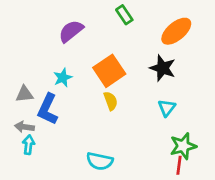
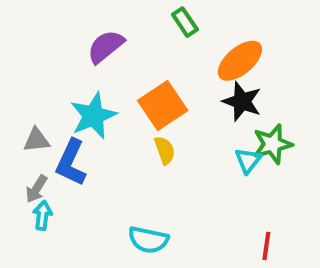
orange ellipse: (176, 31) -> (240, 61), moved
cyan star: (63, 78) -> (93, 116), size x1.6
gray arrow: (24, 127) -> (36, 189), turned -66
green star: (183, 146) -> (272, 144), moved

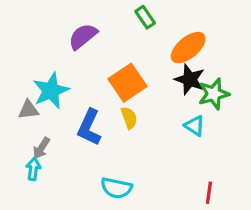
cyan star: (93, 116) -> (51, 91), moved
green star: (272, 144) -> (214, 94), moved
cyan triangle: (248, 160) -> (195, 126), turned -35
blue L-shape: (71, 162) -> (89, 127), moved
gray arrow: (36, 189) -> (41, 148), moved

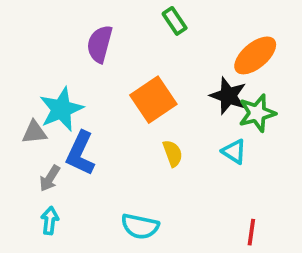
purple semicircle: (83, 36) -> (100, 44), turned -36
orange ellipse: (188, 48) -> (255, 55), moved
yellow semicircle: (129, 118) -> (173, 153), moved
blue L-shape: (89, 127) -> (80, 153), moved
cyan arrow: (33, 169) -> (50, 221), moved

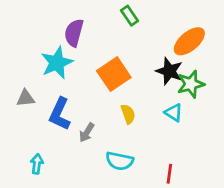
cyan star: (61, 109) -> (57, 63), moved
gray arrow: (50, 178) -> (87, 132), moved
cyan semicircle: (140, 226) -> (120, 161), moved
red line: (251, 232) -> (169, 174), moved

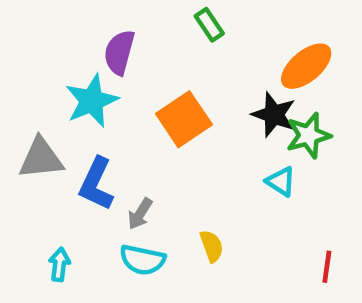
gray triangle: (25, 98) -> (41, 158), size x1.5
yellow semicircle: (128, 114) -> (212, 246), moved
cyan semicircle: (120, 161) -> (142, 260), moved
red line: (169, 174) -> (327, 267), moved

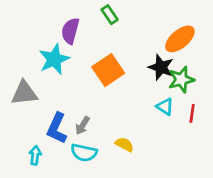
green rectangle: (209, 25) -> (110, 15), moved
blue L-shape: (96, 184) -> (57, 128), moved
yellow semicircle: (212, 246) -> (124, 144), turned -42
red line: (327, 267) -> (192, 113), moved

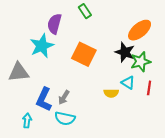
orange square: (108, 70) -> (84, 54), turned -30
yellow semicircle: (124, 144) -> (111, 93), moved, turned 152

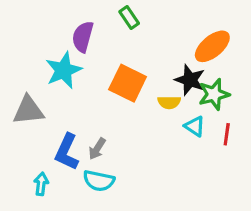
yellow semicircle: (111, 93) -> (169, 102), moved

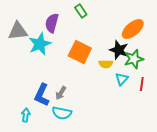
gray triangle: (28, 110) -> (18, 31), moved
cyan triangle: (195, 126) -> (122, 79), turned 40

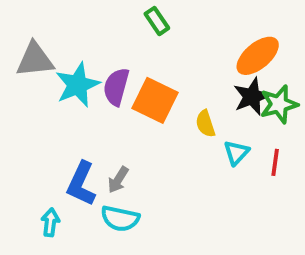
purple semicircle: (52, 23) -> (116, 87), moved
black star: (119, 50) -> (252, 96), moved, turned 30
green star: (134, 59) -> (279, 104), moved
yellow semicircle: (106, 64) -> (205, 124), turned 72

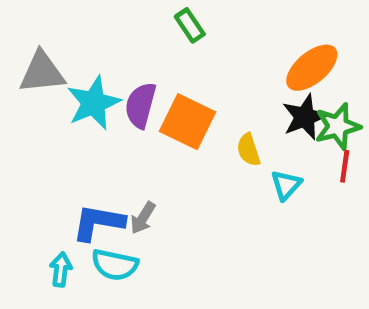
red line: (275, 162) -> (345, 166), moved
blue L-shape: (81, 184) -> (98, 223), turned 75
cyan semicircle: (120, 219) -> (115, 265), moved

